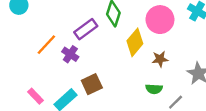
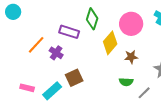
purple rectangle: (86, 29) -> (69, 32), turned 54
pink rectangle: (36, 96) -> (27, 88), turned -32

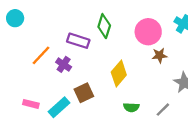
yellow diamond: (110, 43) -> (119, 73), moved
brown star: (131, 57) -> (159, 55), moved
green semicircle: (126, 82) -> (131, 107), moved

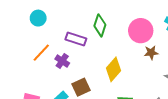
cyan circle: (15, 18) -> (38, 18), moved

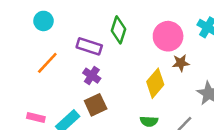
purple cross: (62, 61) -> (92, 76), moved
yellow diamond: (113, 69) -> (155, 83), moved

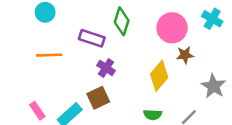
orange line: (47, 63) -> (49, 55), turned 45
purple cross: (92, 76) -> (106, 68), moved
pink rectangle: (36, 118) -> (37, 111), turned 42

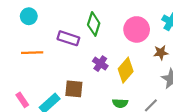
brown star: (185, 55) -> (161, 53), moved
purple cross: (106, 68) -> (100, 64), moved
brown square: (98, 98) -> (74, 89), turned 30

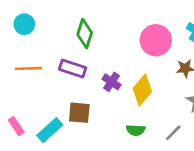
green diamond: (94, 24) -> (85, 34), moved
purple rectangle: (68, 38) -> (73, 68), moved

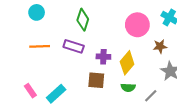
purple cross: (112, 82) -> (103, 57), turned -32
brown square: (79, 113) -> (96, 80), moved
green semicircle: (136, 130) -> (128, 88), moved

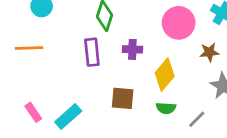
orange line: (40, 46) -> (29, 48), moved
purple rectangle: (74, 46) -> (92, 52), turned 66
purple cross: (103, 57) -> (132, 49), moved

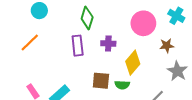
orange line: (29, 48) -> (30, 42), turned -42
green semicircle: (166, 108) -> (122, 85), moved

